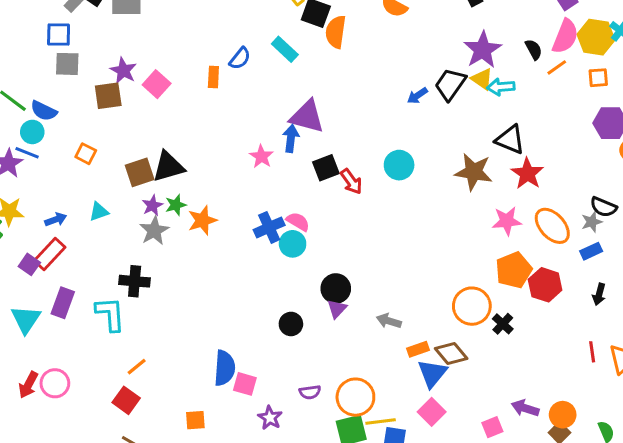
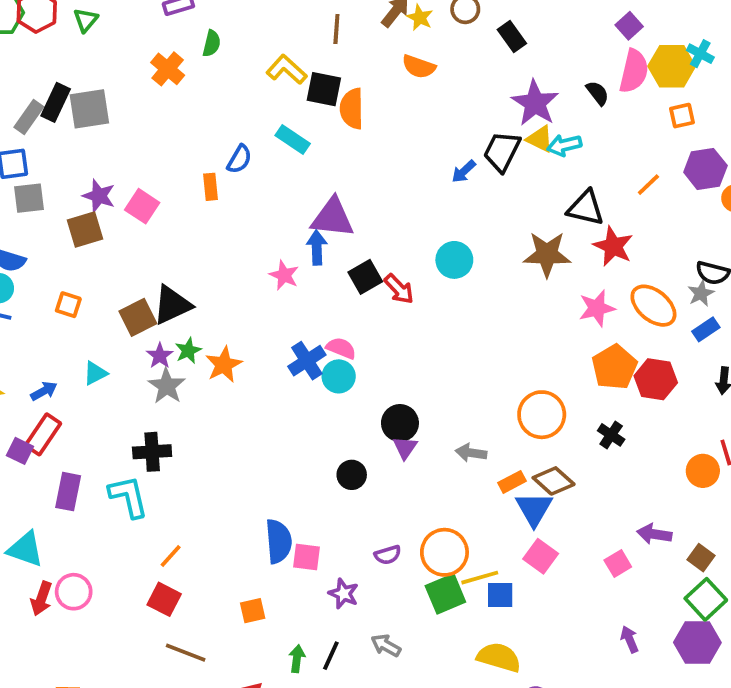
orange line: (557, 67) -> (648, 185), moved
orange circle: (472, 306) -> (542, 415), moved
cyan triangle: (26, 319) -> (25, 549), moved, turned -36
orange circle: (563, 415) -> (703, 471), moved

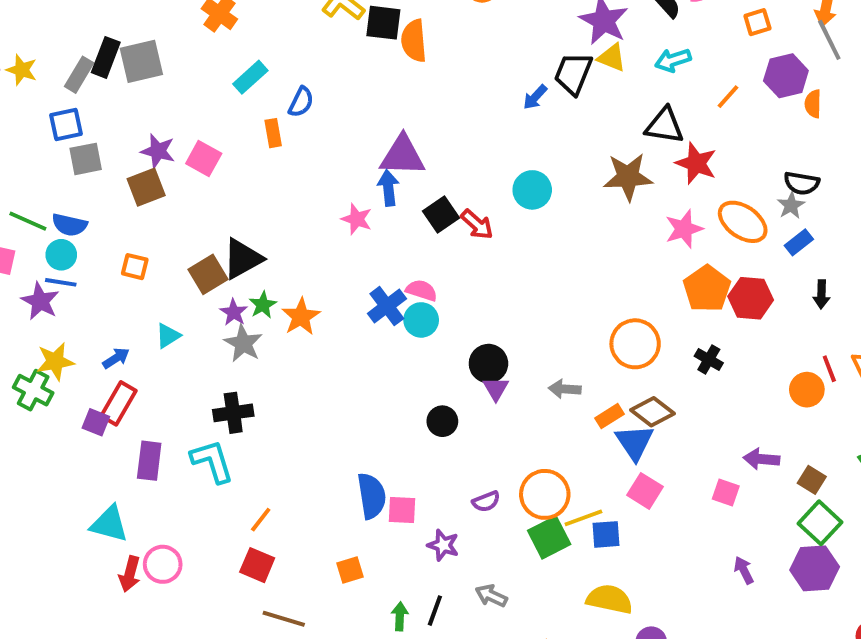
cyan rectangle: (293, 139) -> (250, 77), moved, turned -72
cyan arrow: (564, 145) -> (673, 60), moved
pink square: (618, 563) -> (726, 492), turned -36

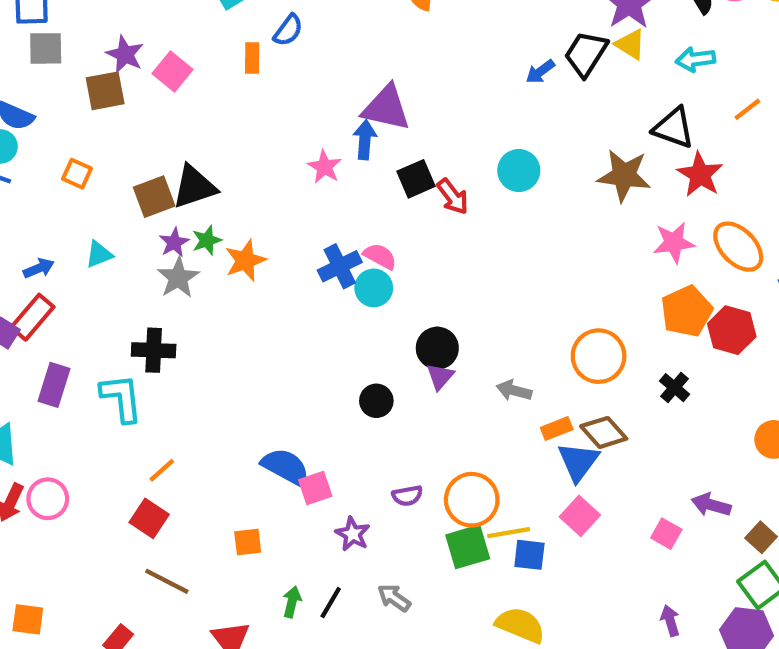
blue semicircle: (372, 496) -> (286, 467), turned -63
pink square: (402, 510) -> (315, 488), turned -32

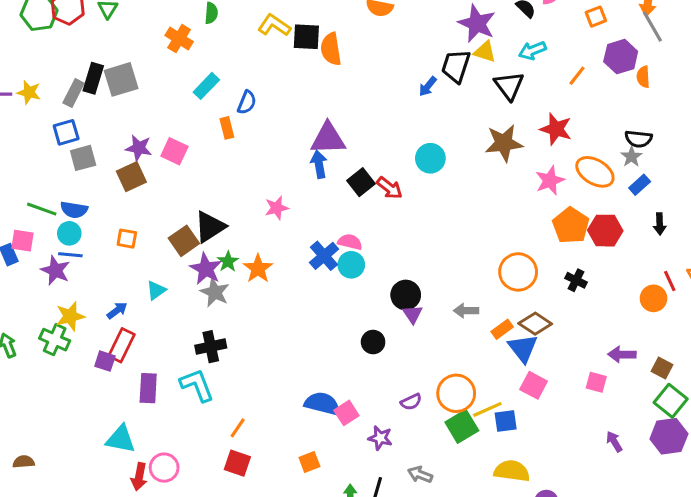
black triangle: (674, 128) -> (509, 86), moved, turned 48
pink star: (325, 167) -> (277, 208), moved, turned -30
purple star: (174, 243) -> (206, 269), size x1.5

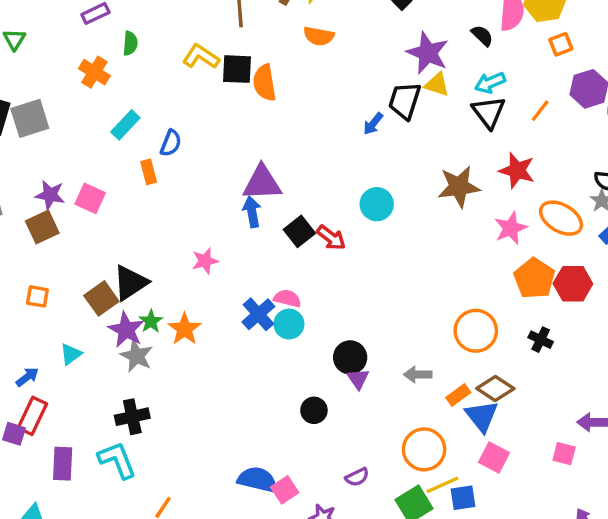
black triangle: (509, 86) -> (489, 112), moved
orange circle: (456, 393) -> (424, 449), moved

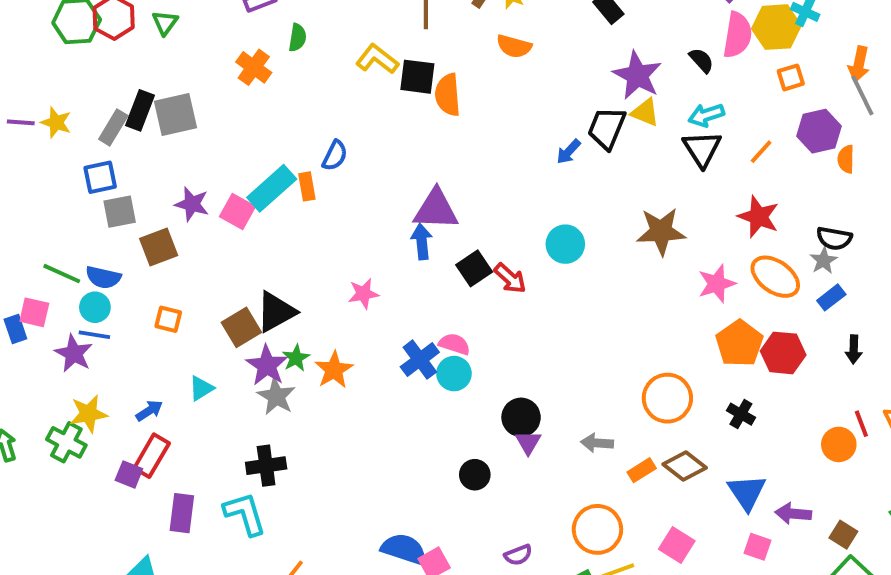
cyan rectangle: (125, 125) -> (272, 188), moved, size x1.4
red star: (517, 170) -> (758, 217), moved
brown square: (42, 227) -> (159, 247), moved
blue triangle: (482, 416) -> (747, 492), moved

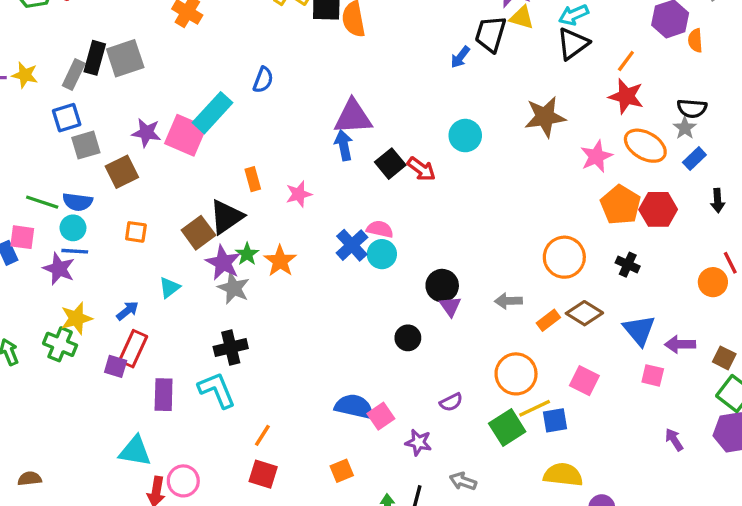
black triangle: (702, 149) -> (573, 44), turned 32
orange line: (761, 152) -> (626, 61), moved
orange rectangle: (307, 186) -> (253, 179), moved
pink square: (237, 212) -> (186, 135), size x1.4

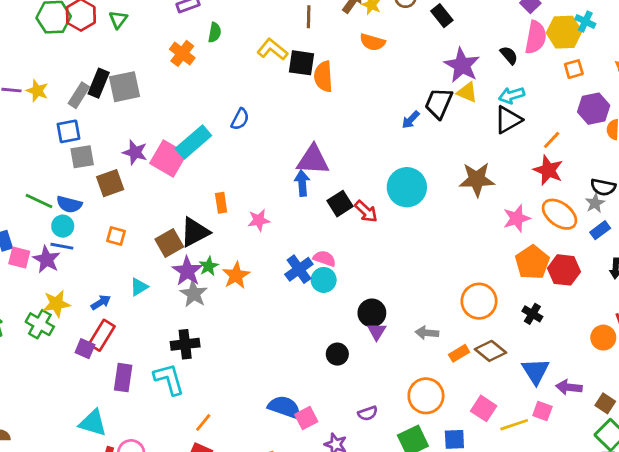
cyan circle: (465, 136) -> (407, 187), size x1.4
pink square: (22, 237) -> (19, 257), moved
yellow line: (535, 408) -> (514, 425), moved

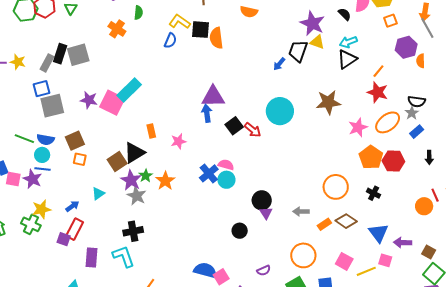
blue semicircle: (240, 119) -> (170, 41), moved
gray square: (82, 157) -> (52, 106), size x1.4
brown square: (110, 183) -> (75, 141), moved
orange ellipse: (560, 214) -> (388, 122), turned -70

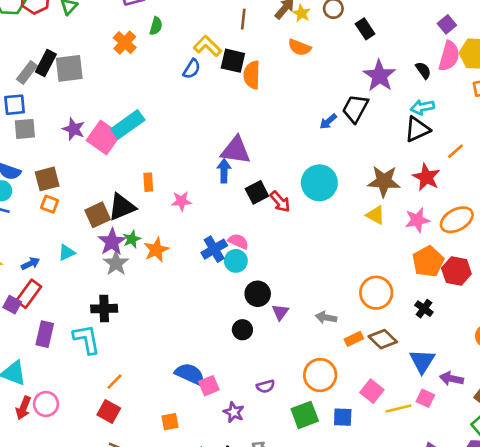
yellow triangle: (317, 42) -> (375, 215), moved
red star: (378, 92) -> (426, 177), moved
gray square: (52, 106) -> (25, 129), size x0.7
black circle: (262, 200) -> (258, 294), moved

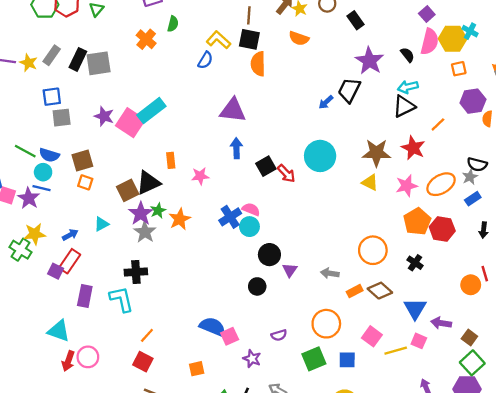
black square: (233, 61) -> (249, 39), moved
gray rectangle: (27, 72) -> (52, 55), moved
purple triangle: (236, 150) -> (233, 110), moved

